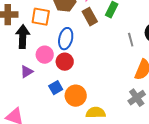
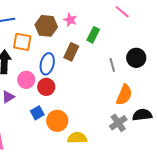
brown rectangle: (90, 17) -> (71, 52), moved, turned 54

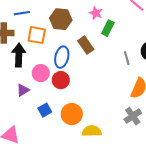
pink star: (70, 20) -> (96, 13), moved
brown rectangle: (71, 52) -> (86, 45), turned -60
blue square: (37, 113) -> (45, 110), moved

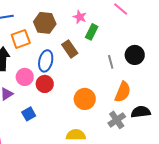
orange square: (37, 35) -> (21, 39), turned -30
orange circle: (72, 114) -> (85, 99), moved

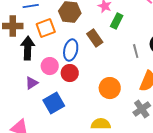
blue square: (29, 114) -> (54, 103), size x1.5

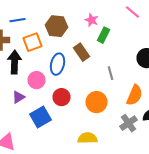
gray line: (136, 51) -> (110, 73), moved
red circle: (70, 73) -> (62, 97), moved

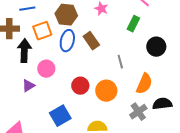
green rectangle: (104, 35) -> (133, 24), moved
blue ellipse: (58, 64) -> (67, 41), moved
red circle: (62, 97) -> (80, 86), moved
blue square: (40, 117) -> (60, 116), moved

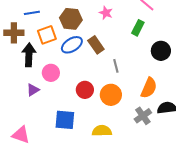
blue ellipse: (67, 41) -> (72, 45), turned 45
gray line: (120, 62) -> (116, 66), moved
blue square: (60, 116) -> (65, 120), turned 35

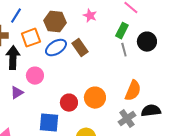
blue line: (32, 13) -> (16, 16), turned -49
black circle: (161, 51) -> (147, 42), moved
gray line: (116, 66) -> (124, 50), moved
red circle: (85, 90) -> (69, 103), moved

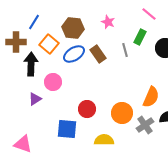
orange square: (31, 38) -> (49, 44), turned -30
gray line: (124, 50) -> (125, 50), moved
orange circle: (95, 98) -> (122, 113), moved

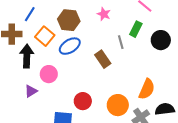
brown rectangle: (98, 54) -> (103, 59), moved

